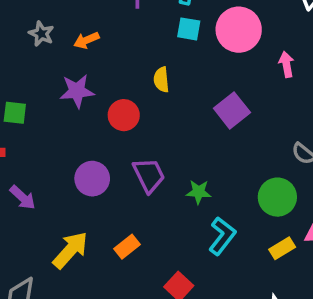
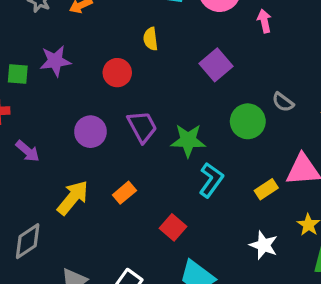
purple star: (77, 91) -> (55, 61), moved
green star: (199, 192) -> (188, 140), size x1.5
green circle: (277, 197) -> (248, 121), moved

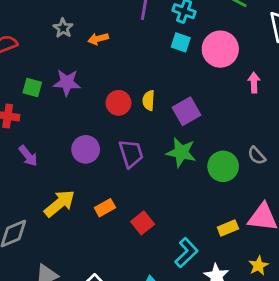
yellow semicircle: (151, 39) -> (149, 100), moved
purple square: (216, 65) -> (186, 111), moved
green star: (188, 140) -> (181, 152), moved
cyan L-shape: (211, 180) -> (186, 253), moved
red square: (173, 227) -> (143, 223), moved

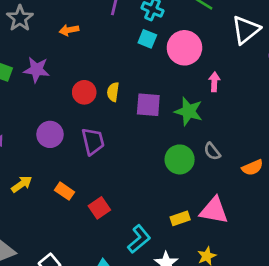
gray star: (63, 28) -> (20, 18), moved, size x1.4
purple square: (186, 111) -> (148, 105), turned 30
green star: (181, 152) -> (189, 111), moved
yellow arrow: (59, 203) -> (22, 184), size x0.7
orange rectangle: (105, 208) -> (65, 191), turned 60

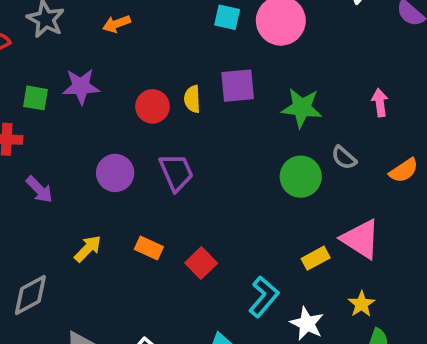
pink arrow: (214, 82) -> (380, 103), moved
purple square: (148, 105) -> (238, 86), moved
pink triangle: (214, 210) -> (361, 239), turned 32

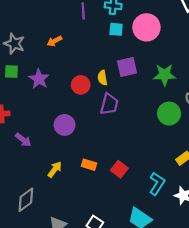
purple star: (81, 86) -> (39, 79), turned -30
green square: (36, 98) -> (11, 72), moved
purple trapezoid: (176, 172) -> (109, 104), moved, turned 45

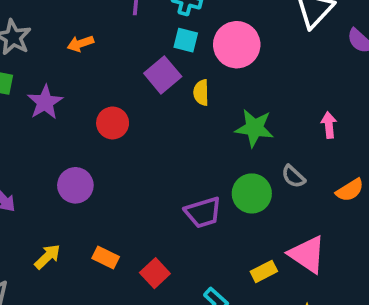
purple square: (127, 67) -> (163, 75), moved, turned -36
yellow semicircle: (102, 78) -> (201, 93), moved
purple trapezoid: (109, 104) -> (203, 212), moved, turned 50

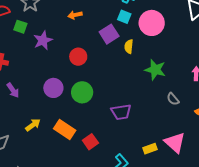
orange arrow: (80, 44) -> (75, 15), moved
green circle: (252, 193) -> (82, 92), moved
orange rectangle: (106, 258) -> (65, 130), size x1.5

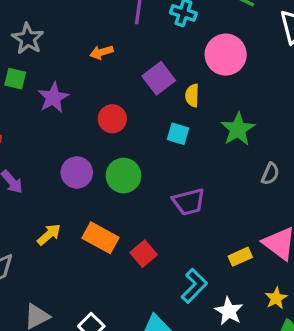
cyan square: (124, 17) -> (178, 134), moved
green star: (155, 70) -> (238, 129), turned 30
gray semicircle: (173, 99) -> (270, 174), turned -112

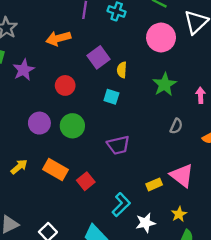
orange arrow: (102, 52) -> (58, 38), size x1.5
pink circle: (226, 55) -> (161, 37), moved
green star: (238, 129) -> (165, 84), moved
white star: (229, 311) -> (145, 223), turned 30

